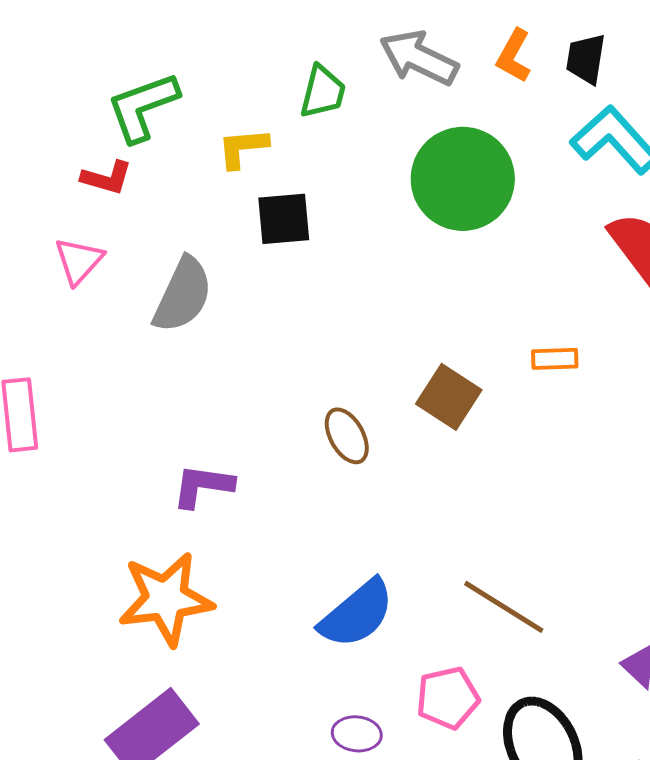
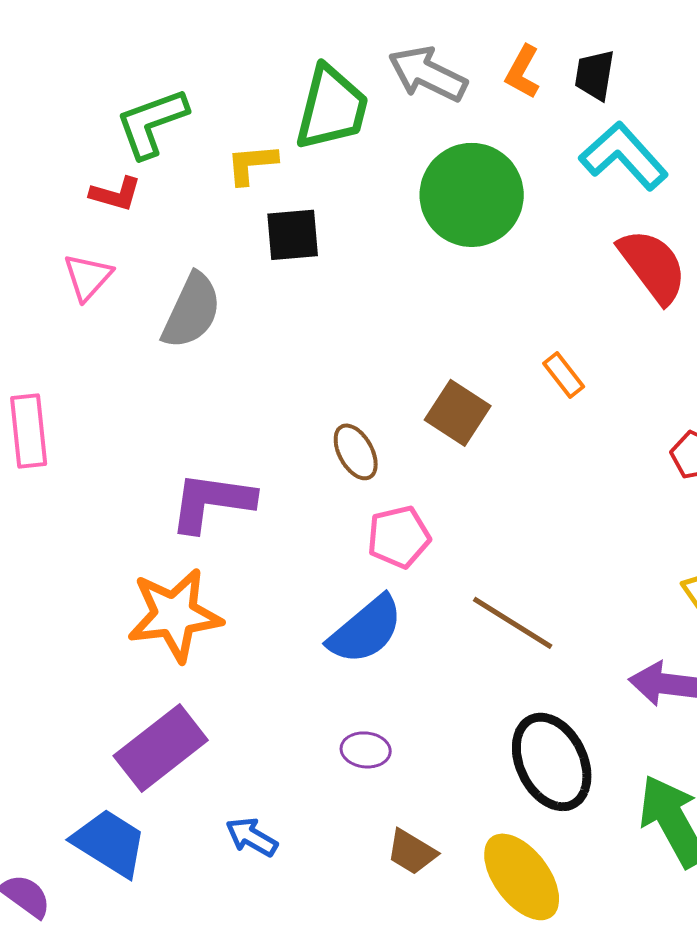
green trapezoid: (323, 92) -> (332, 108), size x1.6
orange rectangle: (555, 359) -> (564, 375), turned 54
purple L-shape: (203, 486) -> (212, 502), size x1.4
pink pentagon: (448, 698) -> (399, 537), moved

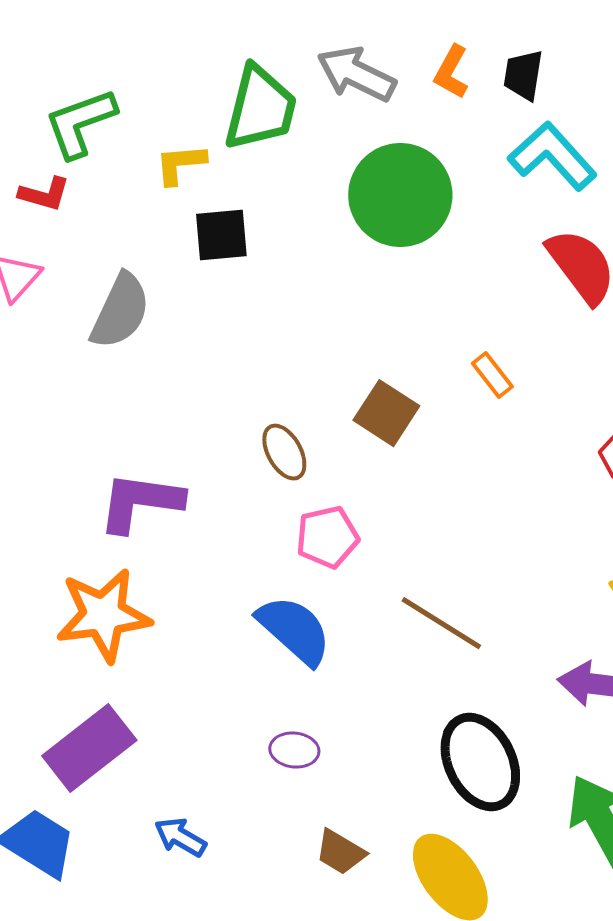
blue semicircle: (366, 630) -> (294, 630), turned -98

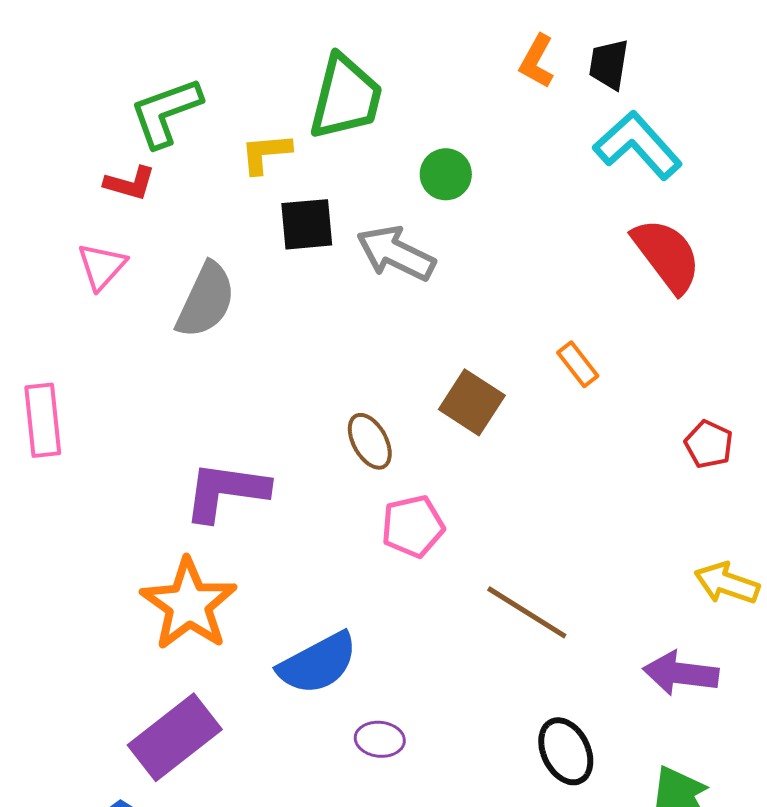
gray arrow: (356, 74) -> (396, 253), moved
green circle: (400, 195) -> (446, 174), moved, size x0.5
orange star: (103, 615) -> (189, 604), turned -30
blue semicircle: (294, 630) -> (318, 663), moved, turned 110
black ellipse: (480, 762) -> (566, 751), size x0.7

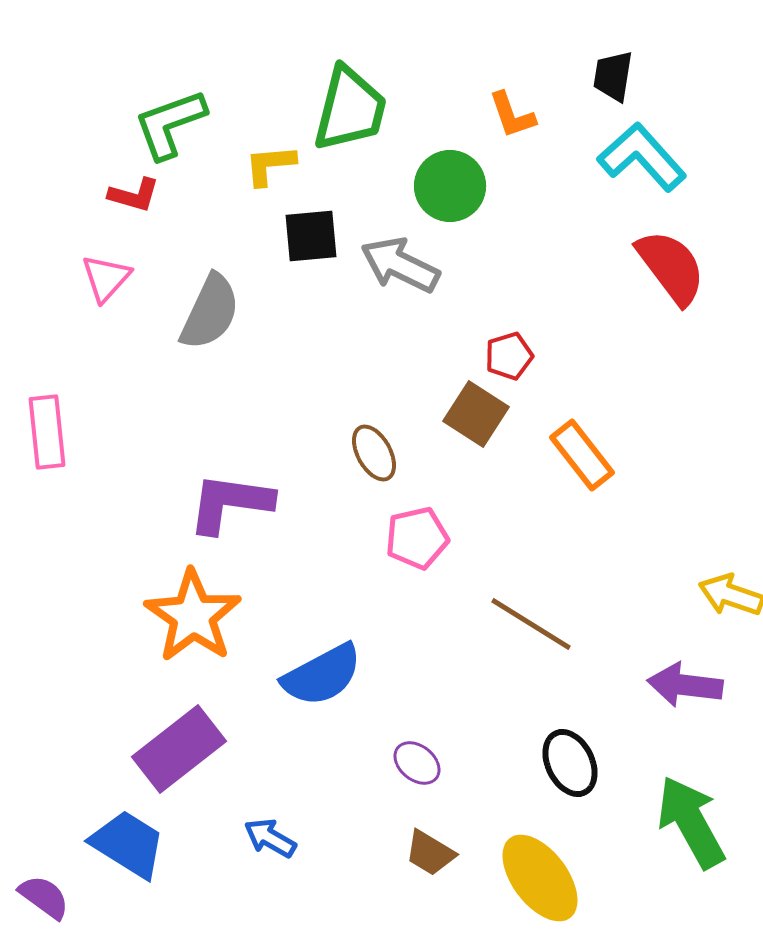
orange L-shape: (537, 61) -> (512, 115), moved, turned -48
green circle: (446, 174) -> (450, 186), size x1.4
orange rectangle: (578, 364) -> (582, 455), moved, size x1.5
red pentagon: (709, 444) -> (509, 356), moved, turned 30
purple ellipse: (380, 739) -> (417, 763), moved, turned 33

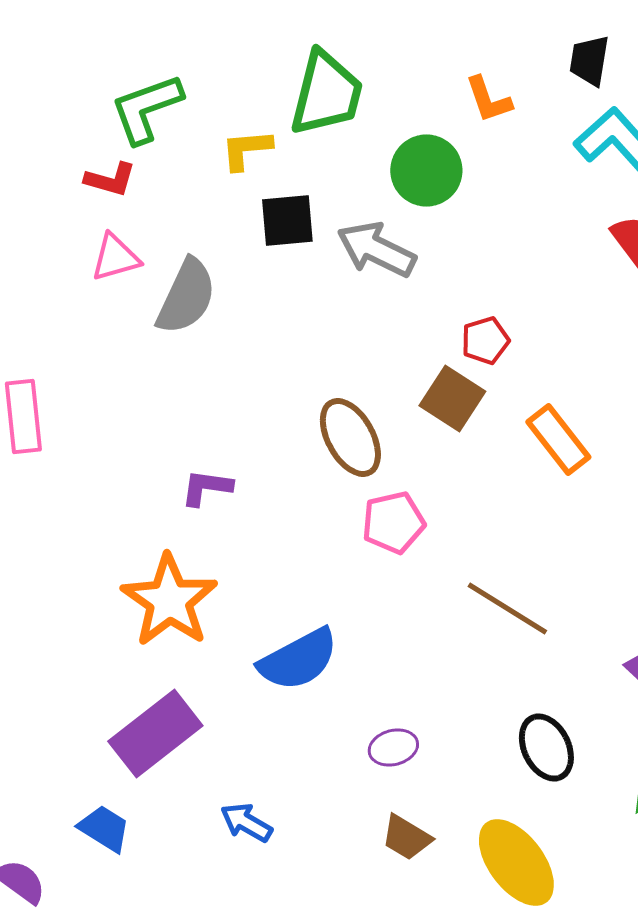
pink triangle: (106, 278) -> (115, 258), moved, turned 32
brown ellipse: (374, 453) -> (350, 438), size x1.4
purple L-shape: (230, 503) -> (206, 488), size x0.6
purple ellipse: (417, 763) -> (393, 748), turned -54
blue trapezoid: (128, 844) -> (104, 828), size x0.7

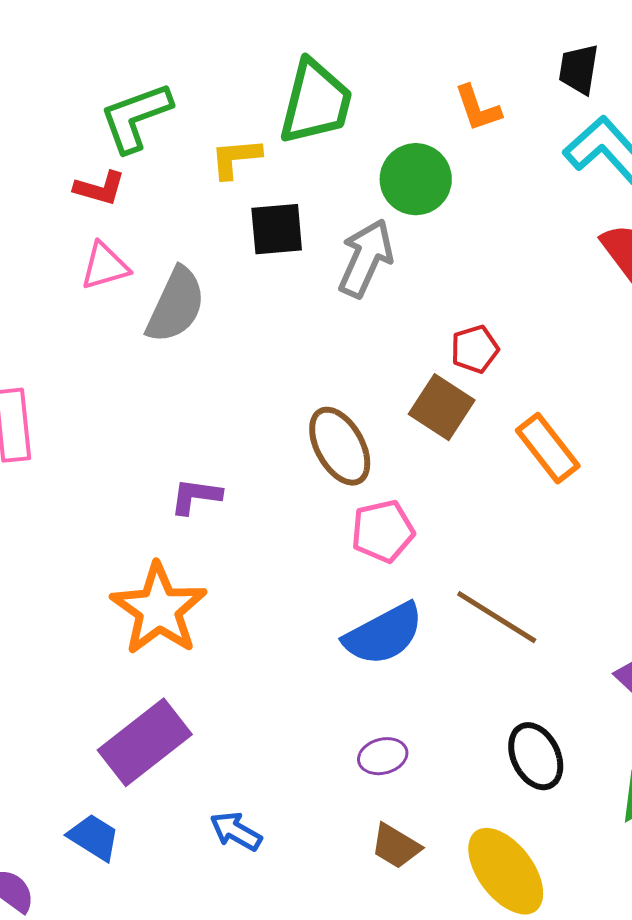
gray arrow: (376, 250) -> (366, 258), turned 88
blue semicircle: (298, 660) -> (384, 634), moved

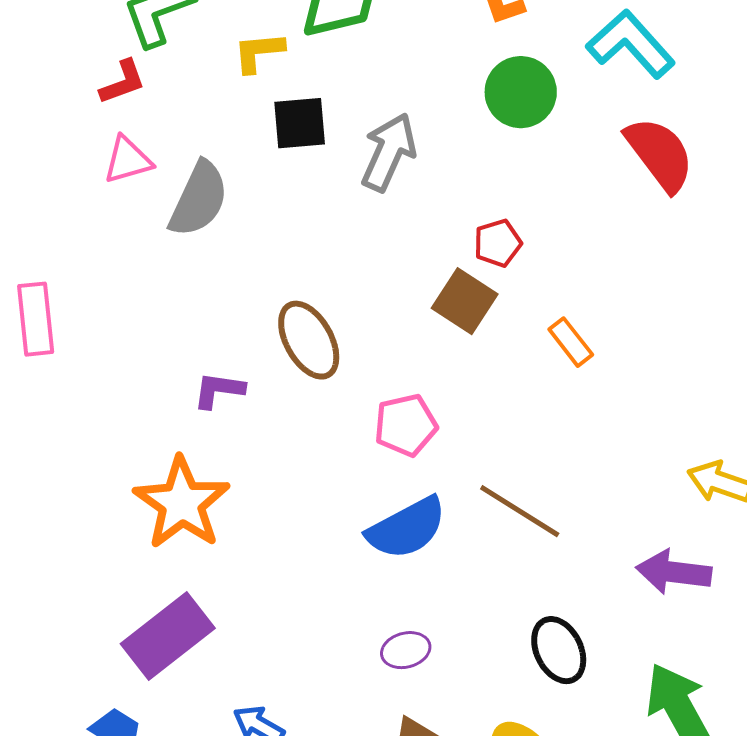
green circle: (416, 179) -> (521, 92), moved
red L-shape: (100, 188) -> (123, 82), turned -36
brown ellipse: (340, 446) -> (309, 340), moved
orange rectangle: (548, 448) -> (571, 342), size x0.7

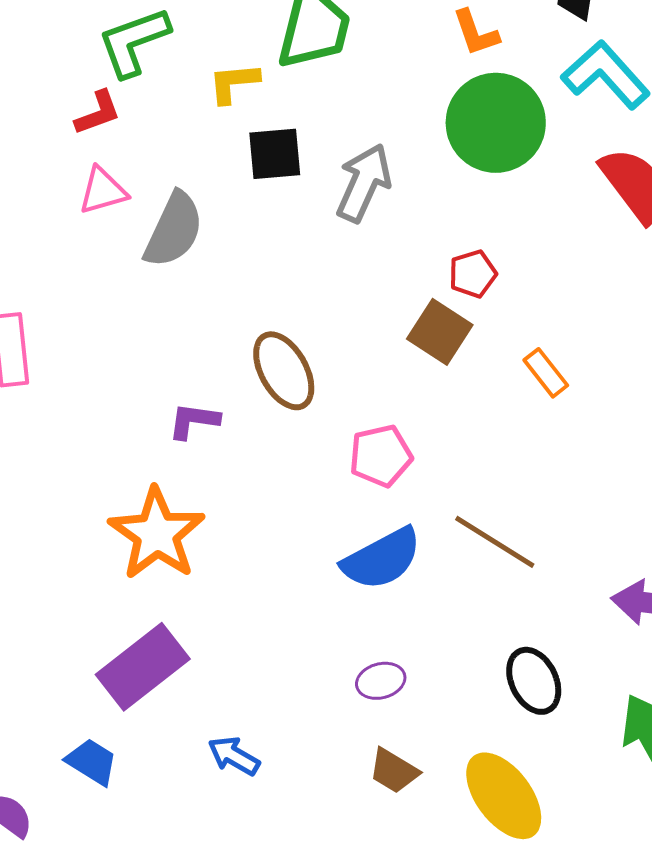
green circle: (521, 92) -> (496, 123), size x1.4

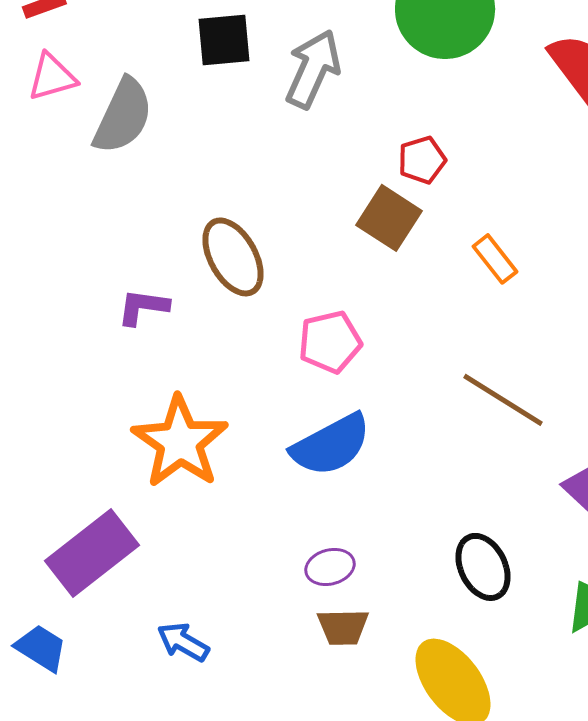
orange star: (157, 534) -> (180, 442), moved
brown line: (495, 542) -> (503, 400), moved
brown trapezoid: (394, 771) -> (343, 627), moved, turned -32

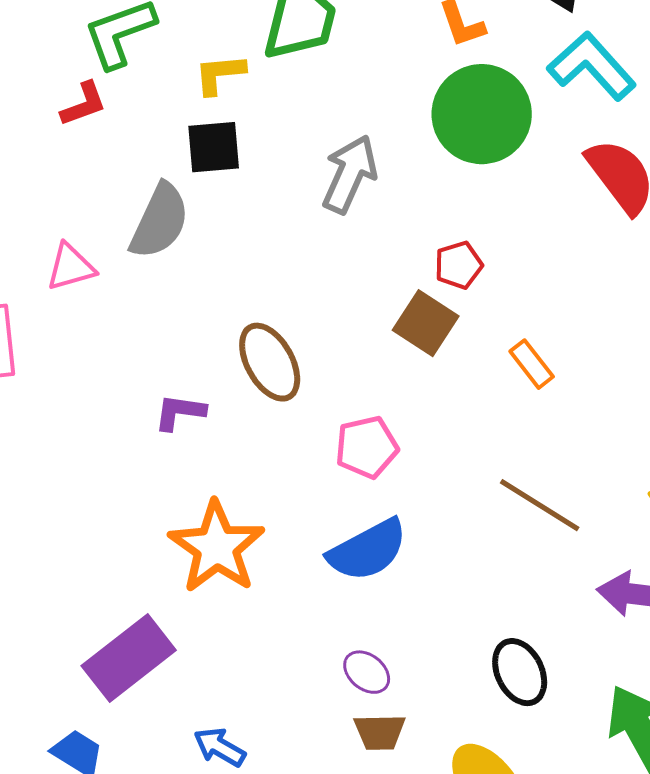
black square: (224, 40) -> (214, 147), moved
pink triangle: (52, 77) -> (71, 267), moved
purple ellipse: (330, 567) -> (367, 672), turned 54

